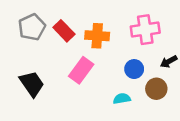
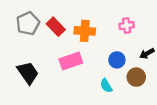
pink cross: (145, 30) -> (127, 26), size x0.6
pink rectangle: (81, 70) -> (71, 61), turned 35
cyan semicircle: (122, 99) -> (106, 86), turned -112

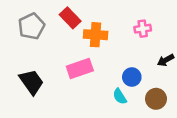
red rectangle: (56, 27) -> (70, 18), moved
blue circle: (117, 60) -> (132, 77), moved
brown circle: (136, 77) -> (156, 99), moved

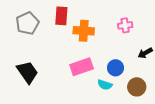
red rectangle: (70, 18) -> (61, 16), turned 48
pink rectangle: (80, 69) -> (82, 67), moved
cyan semicircle: (120, 96) -> (105, 85), turned -40

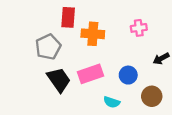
gray pentagon: (27, 23) -> (48, 47), moved
black trapezoid: (27, 72) -> (59, 80), moved
cyan semicircle: (105, 85) -> (112, 102), moved

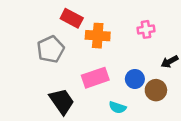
red rectangle: (68, 17) -> (72, 18), turned -66
black trapezoid: (59, 80) -> (62, 101), moved
brown circle: (152, 96) -> (156, 90), moved

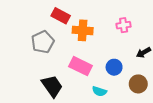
pink rectangle: (95, 78) -> (80, 66), turned 45
brown circle: (156, 90) -> (138, 84), moved

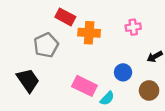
pink rectangle: (80, 66) -> (85, 86), moved
black trapezoid: (52, 86) -> (28, 80), moved
cyan semicircle: (99, 91) -> (107, 98), turned -64

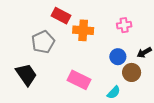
blue circle: (123, 72) -> (118, 57), moved
brown circle: (149, 90) -> (132, 72), moved
cyan semicircle: (107, 98) -> (114, 92), moved

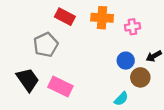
orange cross: (83, 30) -> (102, 18), moved
pink rectangle: (79, 80) -> (60, 86), moved

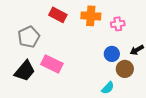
gray pentagon: (46, 45) -> (29, 37), moved
black trapezoid: (28, 80) -> (25, 71), turned 75
pink rectangle: (60, 86) -> (52, 64), moved

